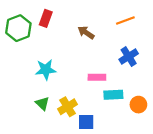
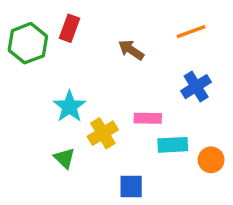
cyan star: (46, 70) -> (69, 107), turned -30
yellow cross: (68, 107) -> (103, 133), moved

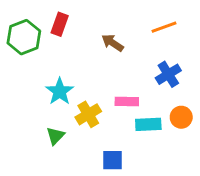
green triangle: (64, 158) -> (55, 136), turned 30
orange circle: (211, 160) -> (181, 117), moved

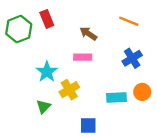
red rectangle: (60, 24) -> (47, 19), turned -42
orange line: (164, 27) -> (129, 21), turned 42
pink rectangle: (127, 101) -> (83, 57), moved

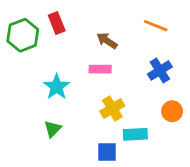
yellow cross: (69, 90) -> (112, 108), moved
cyan rectangle: (116, 98) -> (135, 134), moved

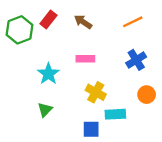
red rectangle: (57, 23) -> (48, 19), turned 60
orange line: (156, 26) -> (133, 22), turned -48
brown arrow: (107, 41) -> (83, 22), moved
yellow cross: (112, 108) -> (96, 92), turned -30

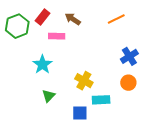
pink rectangle: (85, 59) -> (57, 36), moved
blue cross: (136, 60) -> (129, 56), moved
green triangle: (45, 110) -> (49, 96), moved

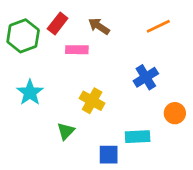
blue cross: (129, 56) -> (146, 77), moved
cyan star: (42, 64) -> (30, 92), moved
yellow cross: (84, 81) -> (92, 101), moved

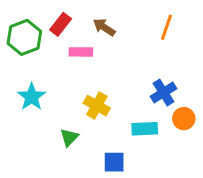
orange line: (158, 26) -> (166, 27), turned -45
blue cross: (146, 77) -> (163, 92), moved
cyan rectangle: (138, 137) -> (145, 129), moved

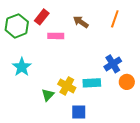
brown arrow: (104, 27) -> (81, 22), moved
yellow cross: (97, 106) -> (67, 86), moved
cyan rectangle: (145, 129) -> (92, 83), moved

